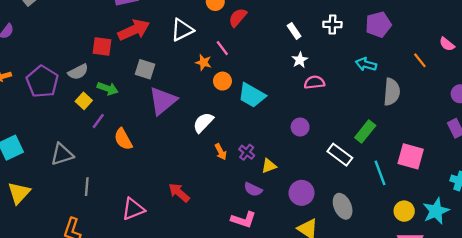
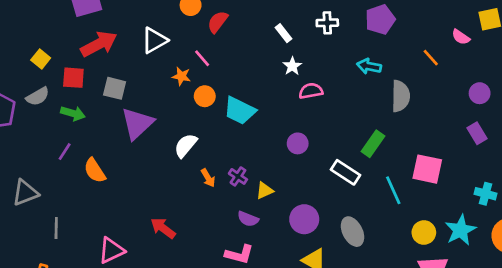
red square: (102, 47) -> (73, 78), moved
yellow square: (84, 101) -> (41, 59), moved

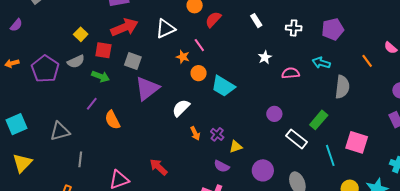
white rectangle: (284, 33) -> (256, 21), moved
pink semicircle: (311, 91) -> (291, 73), moved
purple circle: (298, 143) -> (274, 114), moved

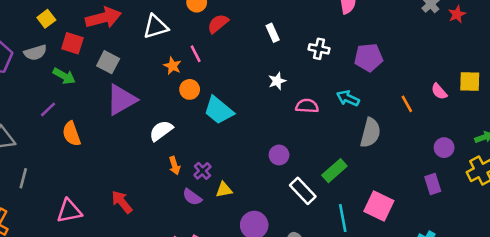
purple semicircle: (222, 166) -> (192, 197), moved

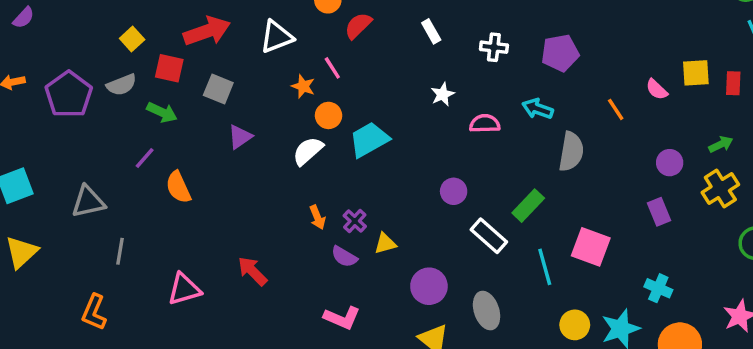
purple triangle: (121, 100) -> (240, 137), size x0.6
cyan trapezoid: (219, 110) -> (369, 140), turned 116
white semicircle: (161, 131) -> (308, 151), moved

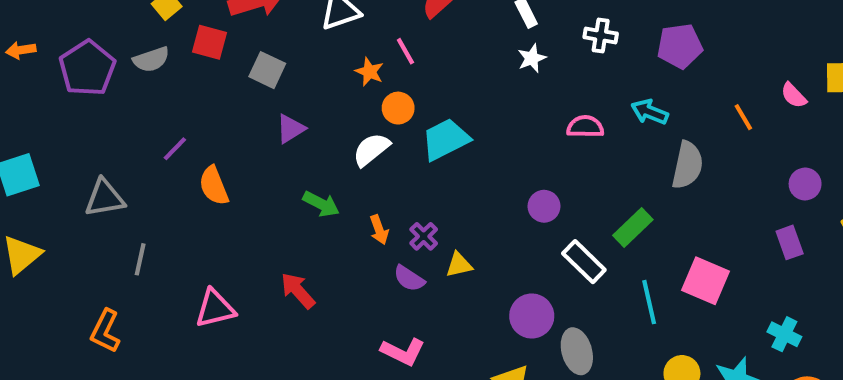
white star: (443, 94) -> (532, 58), moved
green arrow: (162, 112) -> (321, 204), moved
purple circle: (429, 286) -> (532, 316), moved

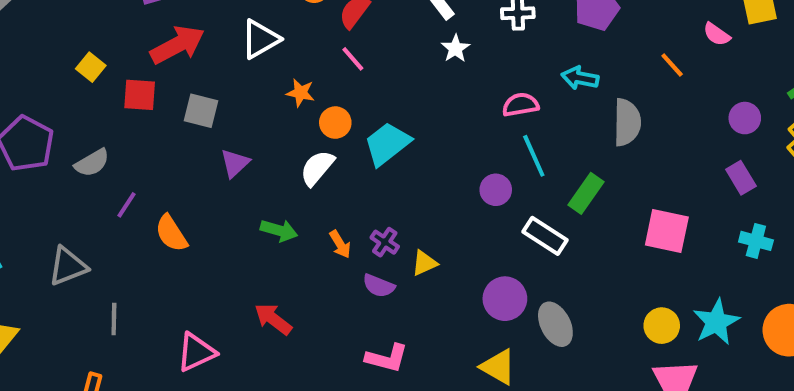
pink line: (405, 51) -> (353, 59), moved
gray semicircle: (151, 59) -> (92, 163), moved
cyan line: (649, 302) -> (534, 156), moved
cyan cross: (784, 334) -> (756, 241), moved

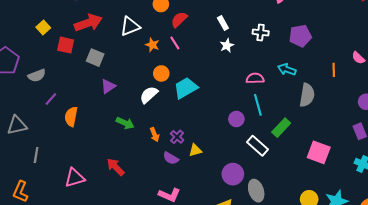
orange line: (672, 65) -> (334, 70), turned 32
orange star: (300, 93) -> (152, 45), moved
orange semicircle: (171, 233) -> (71, 117), turned 36

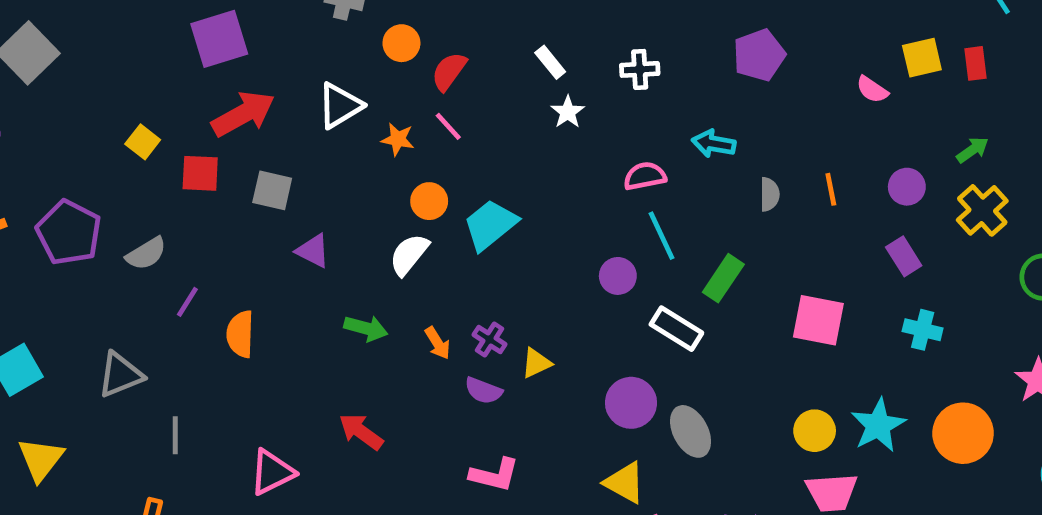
purple pentagon: (300, 36) -> (759, 55), moved
orange line: (334, 70) -> (831, 189), moved
purple triangle: (108, 86) -> (313, 251), turned -49
gray semicircle: (307, 95) -> (770, 194), size x0.6

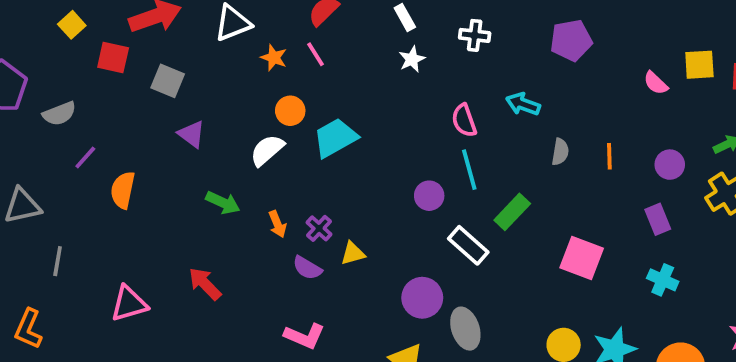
pink semicircle: (645, 176) -> (464, 120), turned -108

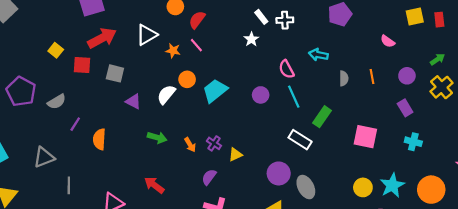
white rectangle: (405, 18) -> (261, 17), moved
pink semicircle: (656, 83) -> (388, 41), moved
white semicircle: (267, 150) -> (166, 94), moved
purple circle: (429, 196) -> (261, 95), moved
purple semicircle: (307, 268) -> (209, 177), moved, turned 105

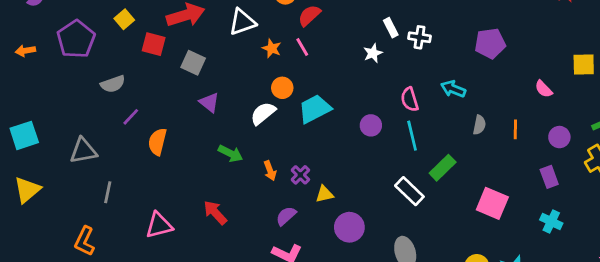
purple pentagon: (21, 91) -> (76, 39), moved
white semicircle: (166, 94) -> (263, 113), moved
purple circle: (279, 173) -> (349, 227), moved

